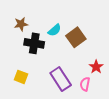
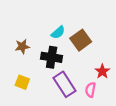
brown star: (21, 24) -> (22, 47), moved
black cross: (34, 43) -> (52, 57), moved

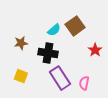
brown square: (81, 40) -> (75, 26), moved
red star: (102, 71) -> (95, 50), moved

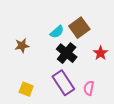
black cross: (48, 53) -> (67, 53), moved, turned 30
yellow square: (21, 76) -> (26, 89), moved

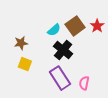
red star: (101, 53) -> (97, 26), moved
yellow square: (26, 89) -> (25, 64), moved

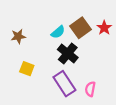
brown star: (21, 43) -> (18, 36), moved

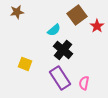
brown square: (81, 28) -> (77, 15), moved
brown star: (18, 36) -> (17, 12), moved

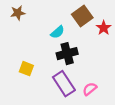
black cross: (63, 50) -> (67, 54), turned 36
pink semicircle: (84, 83) -> (90, 89), turned 40

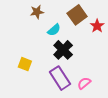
brown star: (18, 13) -> (37, 12), moved
black cross: (67, 54) -> (63, 50), turned -30

